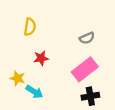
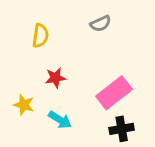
gray semicircle: (87, 38) -> (101, 24), moved
cyan arrow: (34, 92) -> (60, 120), moved

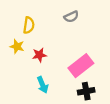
yellow star: (24, 105) -> (17, 46), moved
cyan arrow: (60, 120) -> (43, 85), turned 35

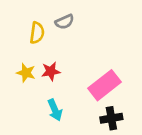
gray semicircle: (71, 17) -> (65, 22), moved
yellow star: (17, 46) -> (26, 73), moved

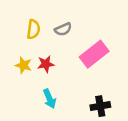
gray semicircle: (65, 22) -> (63, 29), moved
pink rectangle: (105, 85) -> (94, 54), moved

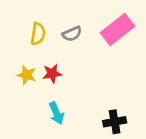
pink rectangle: (94, 54) -> (117, 30), moved

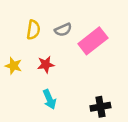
pink rectangle: (117, 30) -> (93, 41), moved
yellow star: (27, 75) -> (13, 66), moved

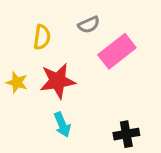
gray semicircle: (63, 30) -> (89, 25), moved
red star: (46, 65) -> (58, 81), size x1.6

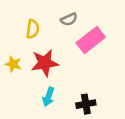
cyan arrow: (62, 125) -> (48, 97), turned 42
black cross: (126, 134) -> (86, 104), moved

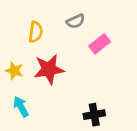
pink rectangle: (91, 40) -> (100, 44), size x0.7
cyan arrow: (48, 97) -> (21, 107), moved, turned 132

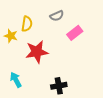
yellow star: (14, 71) -> (11, 36), moved
black cross: (94, 115) -> (59, 86), moved

